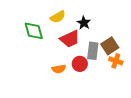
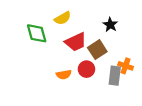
black star: (84, 23) -> (110, 25), moved
brown square: (110, 46) -> (97, 50), moved
gray rectangle: (93, 51) -> (115, 76), moved

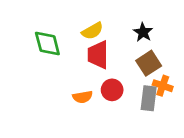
yellow semicircle: (63, 18) -> (92, 31), moved
red trapezoid: (76, 42) -> (98, 55), turned 115
brown square: (97, 50) -> (149, 63), moved

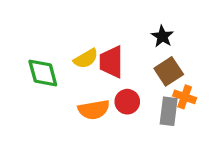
yellow semicircle: (92, 31) -> (86, 59), moved
green diamond: (47, 44) -> (43, 73), moved
orange semicircle: (83, 97) -> (94, 110), size x1.4

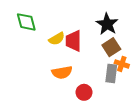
black star: (162, 36) -> (107, 24), size x1.5
green diamond: (43, 73) -> (26, 22), moved
red circle: (127, 102) -> (84, 92), moved

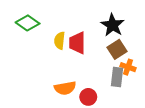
green diamond: (26, 22) -> (28, 23), turned -40
yellow semicircle: (57, 39) -> (60, 41), turned 126
orange semicircle: (62, 72) -> (65, 88), moved

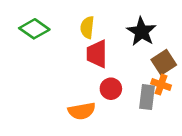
yellow semicircle: (60, 41) -> (87, 27), moved
brown square: (117, 49) -> (164, 62), moved
red circle: (88, 97) -> (111, 89), moved

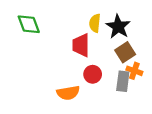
yellow semicircle: (87, 27) -> (95, 23), moved
green diamond: (34, 29) -> (29, 24), turned 35
brown square: (164, 62) -> (125, 52), moved

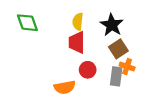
yellow semicircle: (95, 23) -> (78, 22), moved

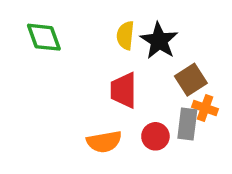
black star: (112, 25) -> (159, 41), moved
red trapezoid: (77, 42) -> (124, 90), moved
red circle: (88, 70) -> (155, 136), moved

